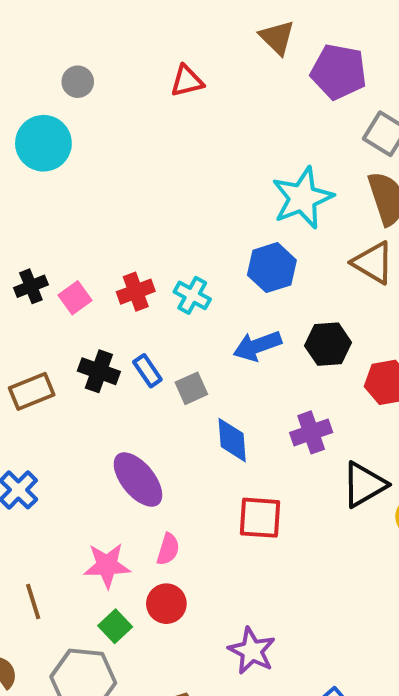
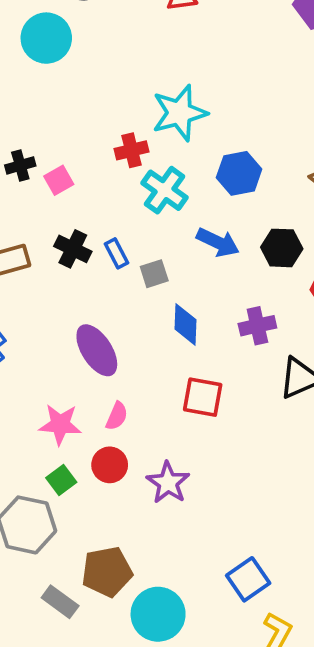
cyan star: (302, 198) -> (179, 113), moved
red cross: (136, 292) -> (132, 150), moved
cyan cross: (192, 295) -> (164, 190), size x1.4
blue arrow: (257, 346) -> (218, 242), turned -141
purple star: (252, 651) -> (168, 483), moved

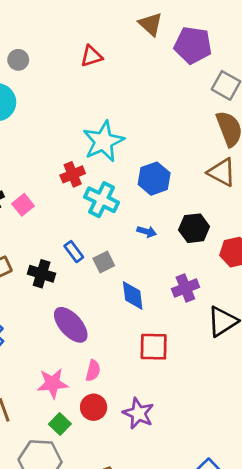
blue arrow: (218, 242) -> (147, 232), size x0.6
black cross: (73, 249) -> (42, 274), moved

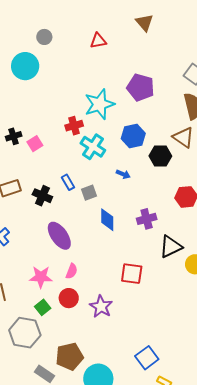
purple pentagon: (193, 45) -> (140, 87), moved
black hexagon: (194, 228) -> (160, 156), moved
red square: (154, 347) -> (132, 274), moved

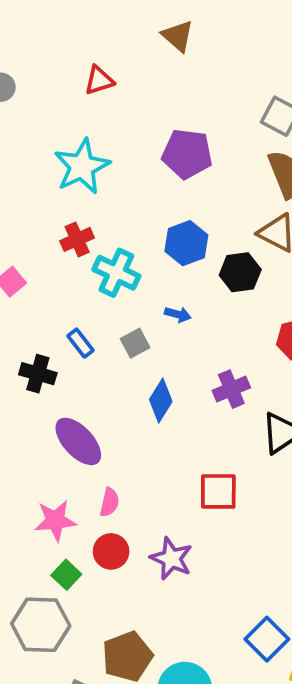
cyan star: (99, 104) -> (82, 166), moved
gray square: (89, 193) -> (135, 343), moved
blue diamond: (107, 220) -> (161, 401), turned 40

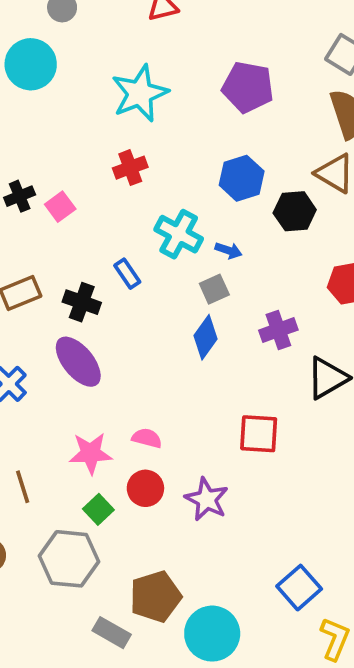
cyan cross: (116, 273) -> (179, 234), moved
gray square: (135, 343) -> (214, 289), moved
purple ellipse: (78, 441) -> (78, 362), moved
pink semicircle: (109, 502) -> (147, 438), turned -92

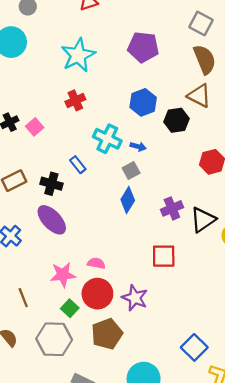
purple cross: (278, 330) -> (172, 208), moved
red circle: (145, 488) -> (97, 294), size x1.4
brown pentagon: (155, 597) -> (107, 334), moved

